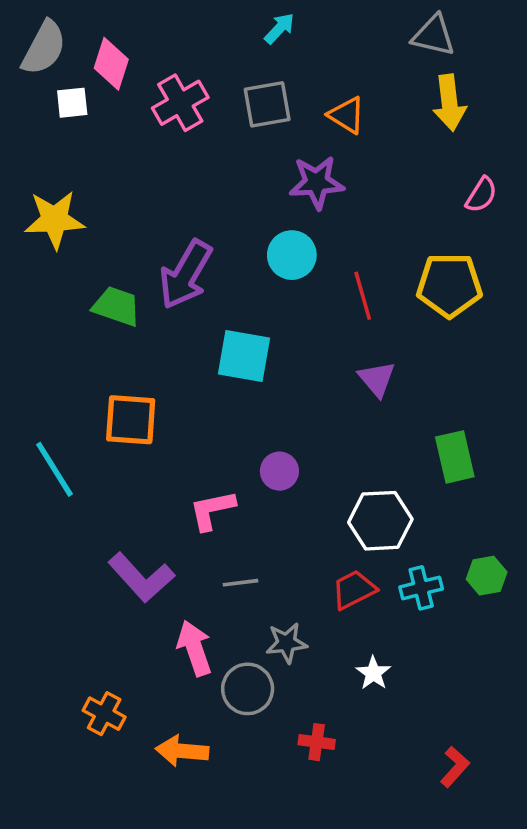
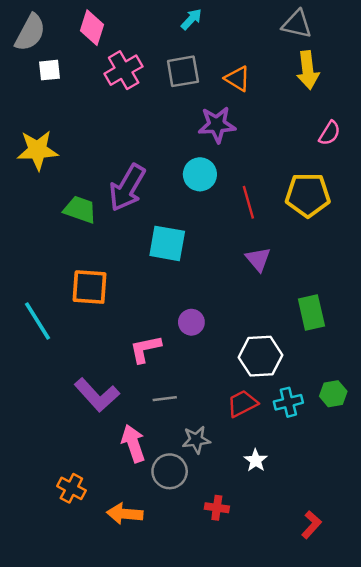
pink diamond: (111, 64) -> (92, 28), moved

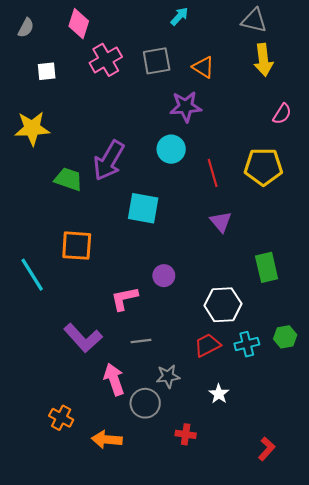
cyan arrow: (191, 19) -> (179, 16), moved
gray semicircle: (30, 33) -> (26, 28), size x0.6
white square: (50, 70) -> (47, 71), moved

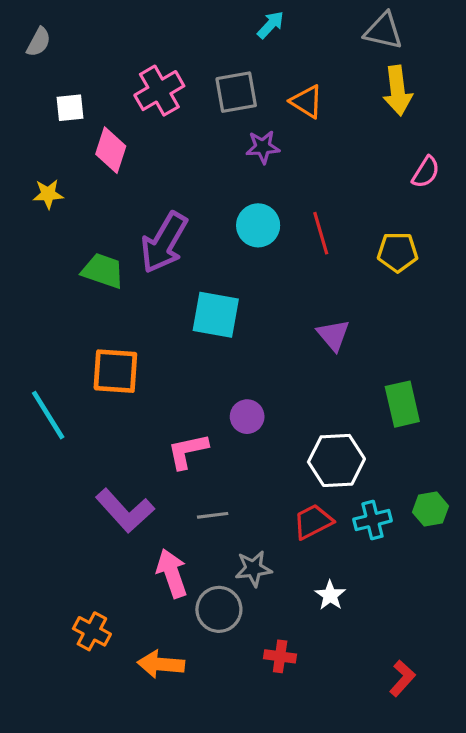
pink diamond: (79, 24) -> (111, 150), moved
purple star: (186, 107) -> (263, 147), moved, size x0.7
yellow star: (32, 128) -> (48, 194), size x0.6
yellow pentagon: (263, 167) -> (398, 252), size x0.7
red line: (213, 173) -> (321, 233), moved

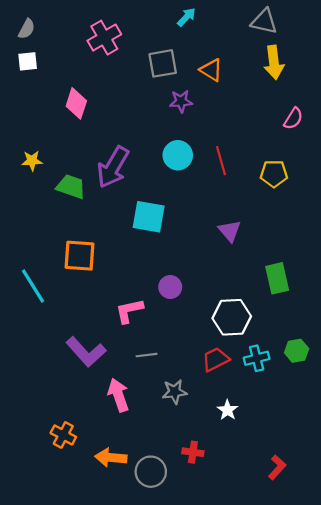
pink cross: (159, 91) -> (104, 38), moved
white square: (70, 108) -> (28, 61), moved
yellow star: (48, 194) -> (32, 161), moved
gray circle: (219, 609) -> (151, 472), moved

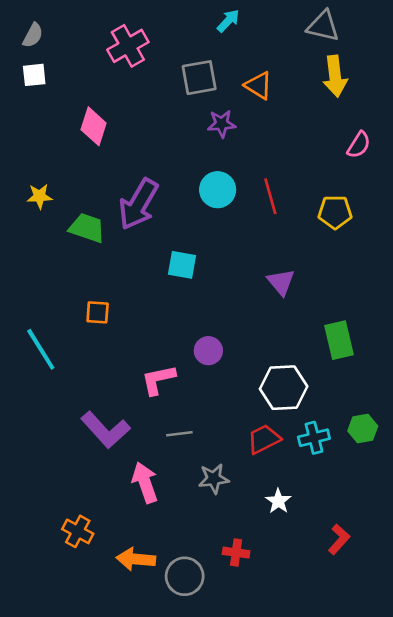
cyan square: (149, 217) -> (182, 265), size x0.7
orange square: (80, 256) -> (98, 312), size x0.6
red L-shape: (277, 467) -> (339, 539), moved

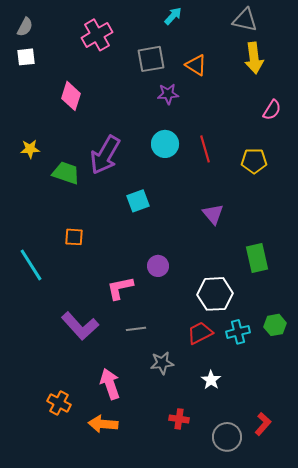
cyan square: (182, 265) -> (138, 201), turned -30
pink arrow: (145, 483) -> (110, 384), moved
red L-shape: (339, 539) -> (263, 424), moved
gray circle: (185, 576) -> (227, 437), moved

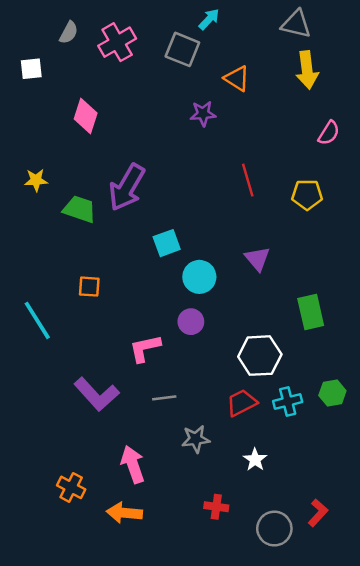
gray semicircle: (25, 27) -> (69, 33), moved
gray square: (151, 59) -> (182, 49), moved, turned 32
cyan circle: (165, 144) -> (199, 277), moved

